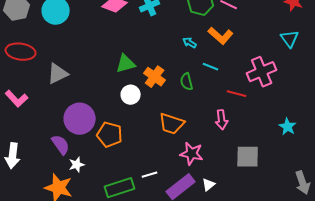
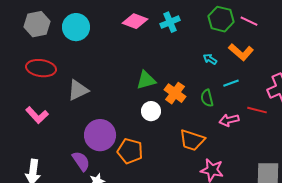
cyan line: (211, 67) -> (231, 83), turned -42
pink arrow: (222, 120) -> (229, 120), moved, turned 84

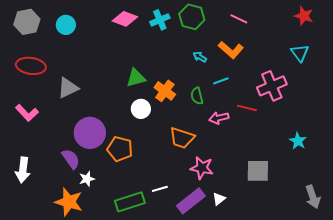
green hexagon: (221, 19) -> (192, 17), moved
cyan circle: (76, 27) -> (66, 25), size x0.7

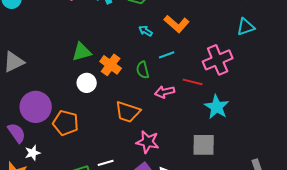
cyan triangle: (300, 53) -> (246, 27), turned 48
cyan star: (298, 141) -> (217, 107), moved, size x1.4

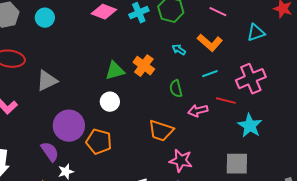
cyan triangle: (246, 27) -> (256, 33), moved
cyan line: (167, 55) -> (210, 74), moved
orange cross: (111, 65) -> (144, 66), moved
white circle: (87, 83) -> (110, 102), moved

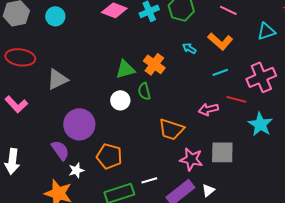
green semicircle: (176, 89) -> (144, 91), moved
orange pentagon: (99, 142) -> (109, 156), moved
gray square: (237, 164) -> (222, 152), moved

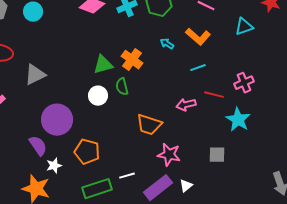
pink cross: (261, 77) -> (244, 83), moved, size x0.7
gray square: (222, 152) -> (217, 155), moved, size x0.7

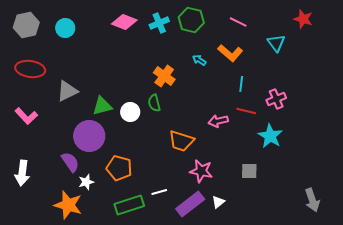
cyan triangle: (244, 27) -> (276, 43), turned -48
green triangle: (103, 65) -> (102, 106), moved
cyan line: (198, 68) -> (241, 84), moved, turned -63

